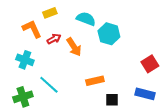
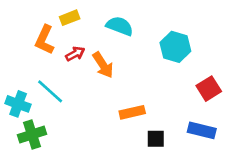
orange L-shape: (32, 29) -> (45, 40), turned -130
cyan hexagon: (109, 34) -> (175, 47), moved
cyan cross: (25, 60) -> (18, 104), moved
cyan line: (49, 85) -> (50, 91), moved

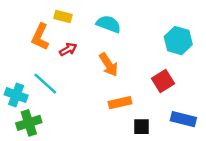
yellow rectangle: (70, 18) -> (63, 16), turned 36
cyan hexagon: (175, 47) -> (178, 41), moved
orange arrow: (103, 65) -> (109, 65), moved
red square: (209, 89) -> (163, 81), moved

